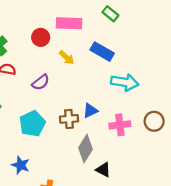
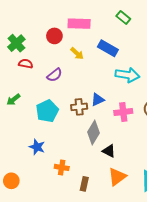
green rectangle: (110, 14) -> (123, 17), moved

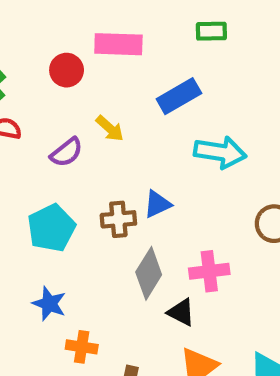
green rectangle: (123, 17) -> (211, 31), turned -40
blue rectangle: (108, 48) -> (179, 96), turned -60
yellow arrow: (77, 53) -> (110, 128), moved
pink cross: (123, 112) -> (209, 271), moved
blue star: (37, 147) -> (49, 304), moved

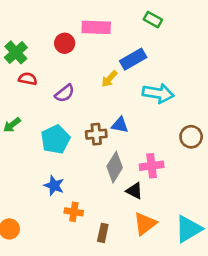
green rectangle: (211, 31) -> (153, 20), turned 30
yellow arrow: (110, 128) -> (109, 79), moved, turned 90
blue triangle: (157, 204) -> (120, 125), turned 36

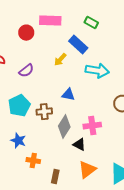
green rectangle: (153, 20) -> (91, 23), moved
blue rectangle: (133, 59) -> (78, 45), turned 72
brown cross: (96, 134) -> (44, 112), moved

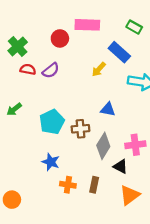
purple semicircle: (26, 71) -> (51, 70), moved
brown rectangle: (55, 177) -> (94, 185), moved

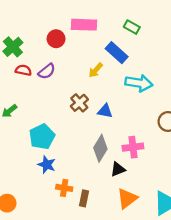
cyan pentagon: (52, 122) -> (42, 137), moved
brown cross: (80, 129) -> (79, 103), moved, turned -36
black triangle: (120, 166) -> (118, 169), turned -49
brown rectangle: (94, 185) -> (84, 198), moved

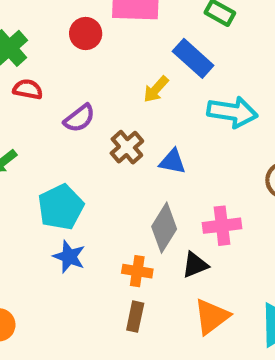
purple semicircle: (47, 71) -> (79, 118), moved
orange cross: (64, 188) -> (137, 271), moved

